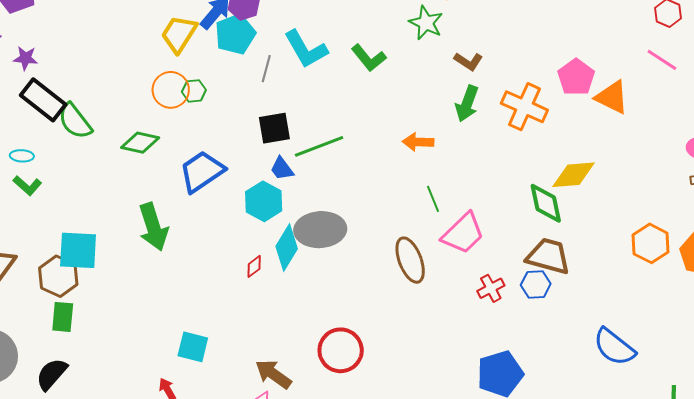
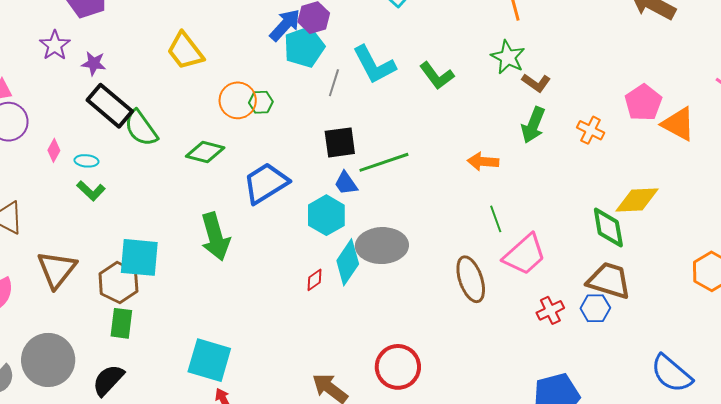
green star: (426, 23) -> (508, 57), moved
yellow trapezoid: (179, 34) -> (185, 51), moved, turned -72
orange cross: (524, 107) -> (591, 130), size x0.6
cyan square: (193, 347) -> (209, 360), moved, size x1.4

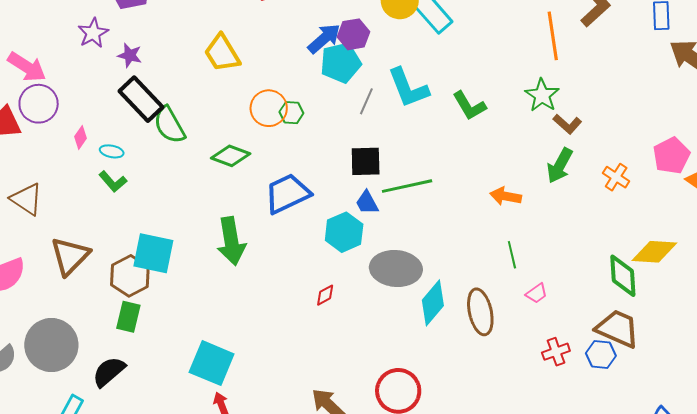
pink trapezoid: (525, 255) -> (537, 293), size x0.5
cyan diamond: (348, 262) -> (433, 303), moved

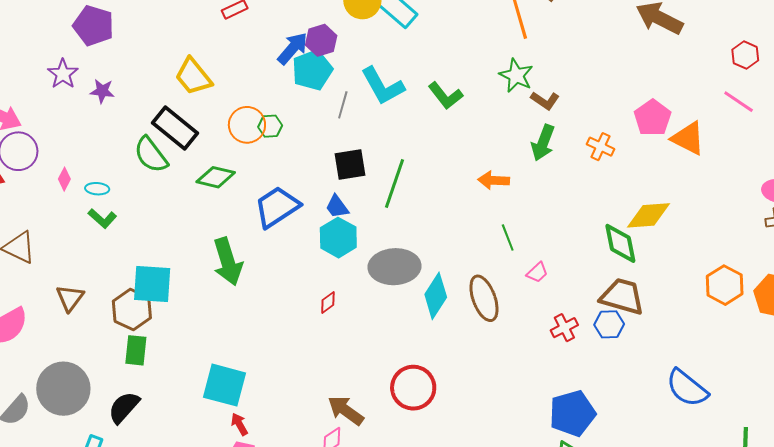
black rectangle: (141, 99) -> (175, 128), moved
green line: (407, 186) -> (395, 183), turned -51
blue trapezoid: (367, 203) -> (337, 207), moved
brown triangle: (70, 256) -> (70, 298), size x0.7

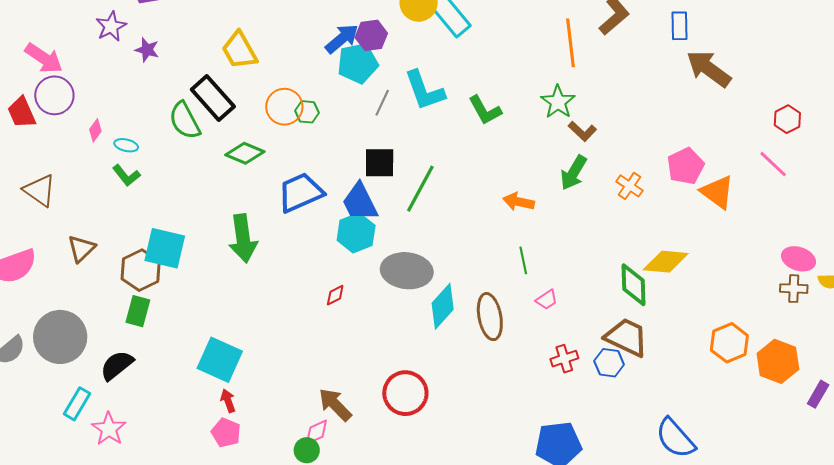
blue trapezoid: (337, 207) -> (360, 202), size x1.6

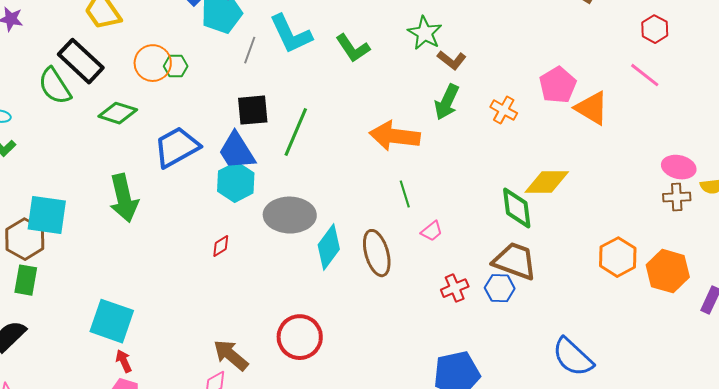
orange arrow: (519, 202) -> (395, 136), size x1.6

